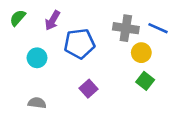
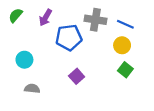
gray cross: (126, 28) -> (95, 20), moved
blue line: (158, 28) -> (125, 24), moved
cyan circle: (37, 58) -> (24, 60), moved

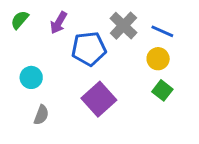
gray cross: (95, 20) -> (123, 26), turned 35
purple square: (77, 76) -> (99, 99), size x1.6
gray semicircle: (32, 89) -> (41, 115), turned 104

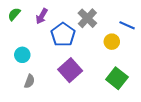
blue line: (162, 31) -> (127, 25), moved
blue pentagon: (89, 49) -> (63, 35), turned -30
green square: (162, 90) -> (117, 78), moved, size x1.5

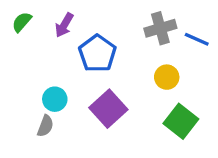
gray cross: (87, 18) -> (160, 28), moved, turned 30
yellow circle: (112, 42) -> (167, 77), moved
cyan circle: (22, 55) -> (55, 99), moved

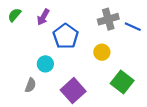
yellow circle: (167, 77) -> (102, 52), moved
cyan circle: (55, 99) -> (45, 64), moved
purple square: (108, 109) -> (73, 91), moved

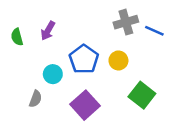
green semicircle: (14, 15) -> (17, 37), moved, turned -56
purple arrow: (43, 17) -> (48, 31), moved
blue pentagon: (66, 36) -> (84, 59), moved

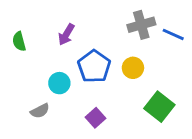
purple arrow: (48, 31) -> (66, 34), moved
gray semicircle: (35, 99) -> (40, 111), turned 42
purple square: (85, 105) -> (95, 118), size x0.6

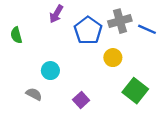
purple arrow: (66, 34) -> (56, 14), moved
blue pentagon: (94, 66) -> (88, 30), moved
gray semicircle: (40, 111) -> (34, 94), turned -126

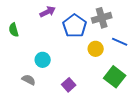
purple arrow: (56, 14) -> (48, 12), turned -147
blue line: (147, 29) -> (120, 42), moved

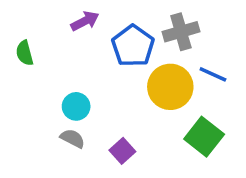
yellow circle: (96, 49) -> (170, 87), size x1.6
gray semicircle: (29, 80) -> (73, 138), moved

